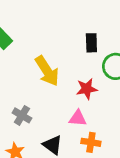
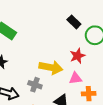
black rectangle: (91, 43) -> (74, 22), turned -32
yellow arrow: (47, 71) -> (51, 67), moved, turned -35

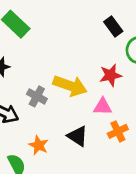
gray cross: (35, 85) -> (37, 96), moved
orange cross: (89, 94) -> (118, 131), turned -32

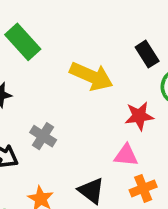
yellow arrow: (70, 86) -> (91, 76), moved

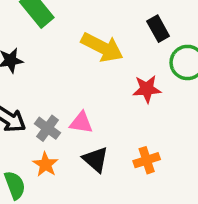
gray cross: (43, 136) -> (47, 128), moved
pink triangle: (126, 155) -> (81, 123), moved

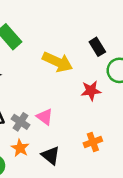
pink triangle: (81, 123) -> (45, 117), turned 30
black triangle: (96, 160) -> (51, 155), moved

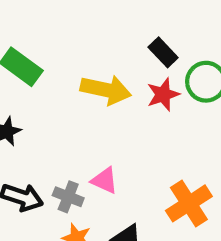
red star: (91, 91) -> (163, 94), moved
orange cross: (93, 142) -> (189, 203), size x1.5

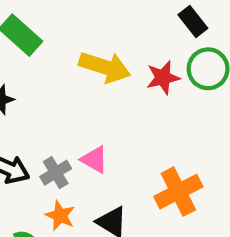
black rectangle: (163, 52) -> (193, 22), moved
gray cross: (68, 197) -> (56, 173), turned 32

